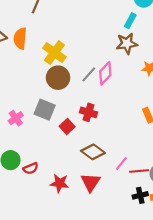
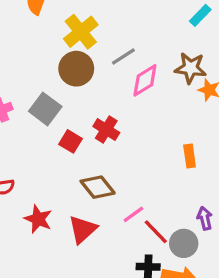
brown star: (127, 43) -> (191, 68), moved
gray line: (89, 74) -> (123, 57), moved
red square: (67, 127) -> (71, 141), turned -32
red line: (139, 171) -> (156, 232), turned 36

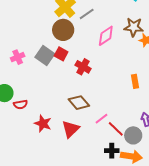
gray line: (123, 57) -> (87, 14), moved
red square: (71, 141) -> (61, 54), moved

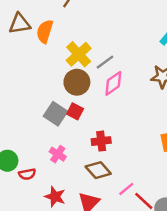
pink diamond: (106, 36) -> (113, 83), moved
pink cross: (18, 57) -> (58, 154), moved, turned -32
red cross: (83, 67) -> (101, 141), moved, turned -35

